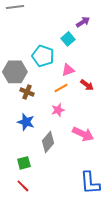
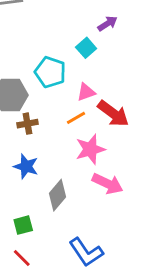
red arrow: (87, 85) -> (113, 114), size x1.6
brown cross: (27, 92) -> (27, 124), turned -32
pink star: (58, 110) -> (90, 149), moved, size x1.5
blue L-shape: (90, 183) -> (86, 252), moved, turned -30

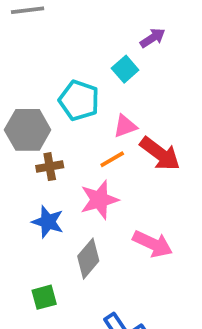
pink star: (90, 149) -> (99, 200), moved

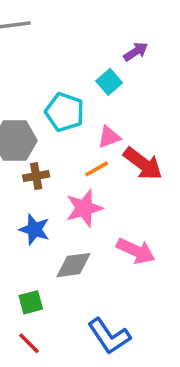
gray diamond: (88, 259) -> (73, 265), turned 42

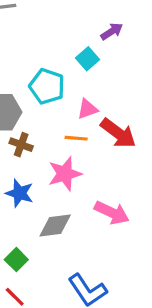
orange line: (97, 169) -> (76, 138), turned 35
brown cross: (36, 176) -> (21, 145), turned 30
green square: (31, 302) -> (16, 260), turned -30

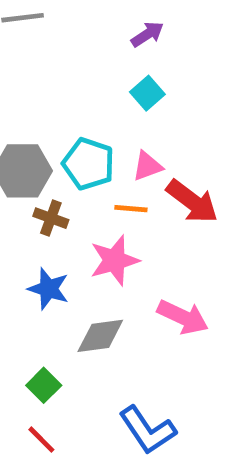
purple arrow: (112, 31) -> (147, 34), moved
cyan pentagon: (47, 86) -> (89, 164), moved

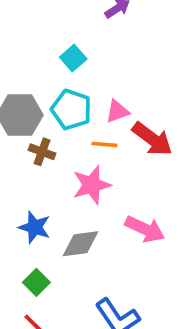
cyan square: (147, 93) -> (73, 58), moved
blue star: (48, 289) -> (35, 227), moved

